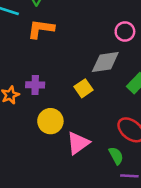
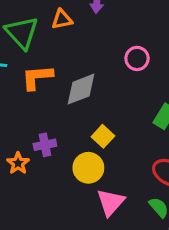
gray diamond: (105, 62) -> (81, 89), moved
yellow circle: (50, 121) -> (88, 168), moved

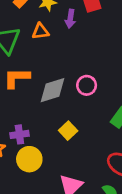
pink circle: (137, 58) -> (87, 85), moved
yellow circle: (88, 168) -> (29, 159), moved

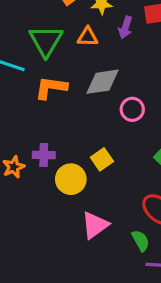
gray diamond: (52, 90) -> (102, 82), moved
yellow circle: (29, 159) -> (71, 179), moved

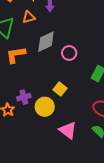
pink triangle: (95, 225) -> (68, 130), turned -30

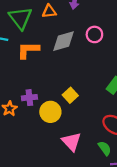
pink circle: (69, 53) -> (94, 34), moved

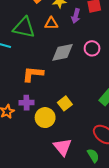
green triangle: (20, 18) -> (24, 28), turned -45
orange L-shape: (28, 50) -> (33, 74), moved

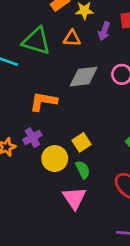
purple cross: (26, 103) -> (32, 137), turned -32
green semicircle: (93, 156) -> (83, 170), moved

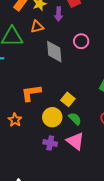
gray diamond: (84, 77) -> (54, 52), turned -70
orange L-shape: (43, 101) -> (31, 93), moved
purple cross: (32, 137) -> (50, 143), moved, turned -32

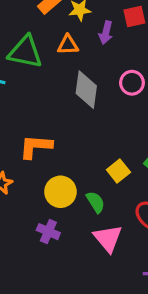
yellow square: (68, 99) -> (118, 171), moved
pink triangle: (75, 141) -> (108, 238), moved

